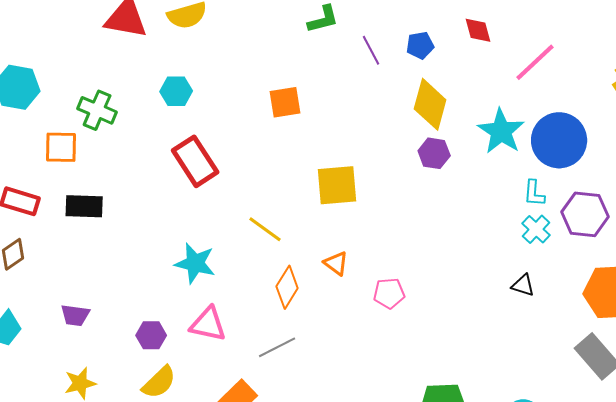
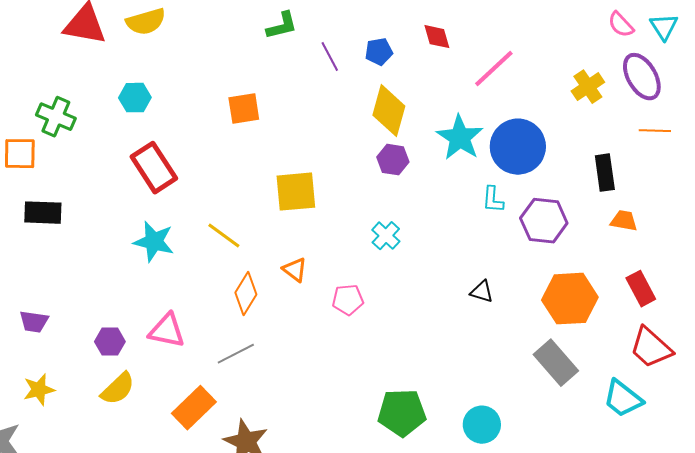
cyan cross: (536, 229) -> (386, 236), moved
cyan star: (195, 263) -> (154, 242), moved

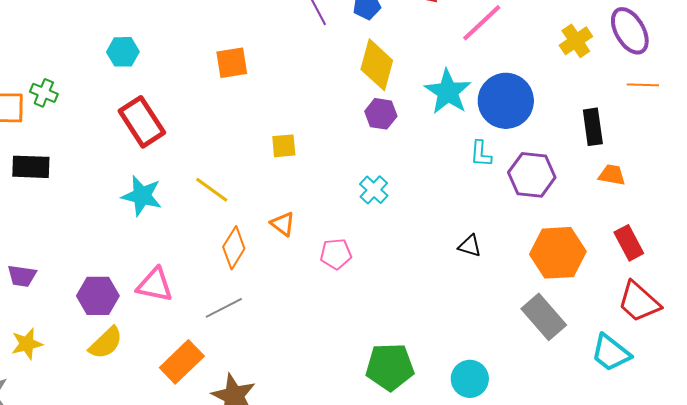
green cross: (56, 117) -> (44, 93), moved, size x0.7
yellow square: (296, 192) -> (284, 146), size x0.6
purple hexagon: (110, 342) -> (98, 296), size x1.4

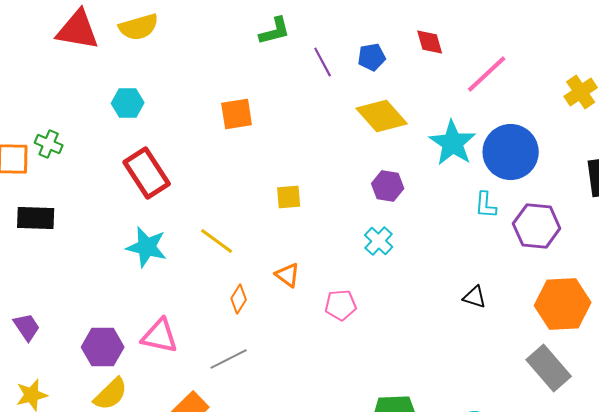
yellow diamond: (377, 65) -> (382, 116), turned -57
purple hexagon: (381, 114) -> (388, 186), moved
orange diamond: (234, 248) -> (239, 299), size x0.7
purple trapezoid: (22, 276) -> (27, 327), turned -132

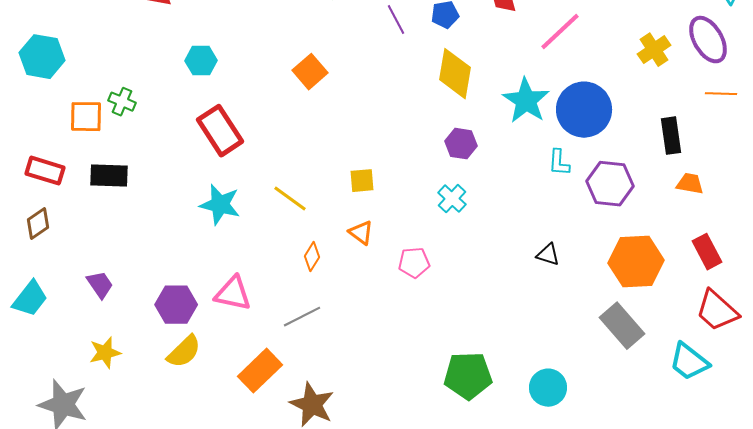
orange square: (237, 114) -> (310, 72), turned -32
yellow diamond: (382, 116) -> (455, 74), turned 51
yellow square: (289, 197) -> (362, 181), moved

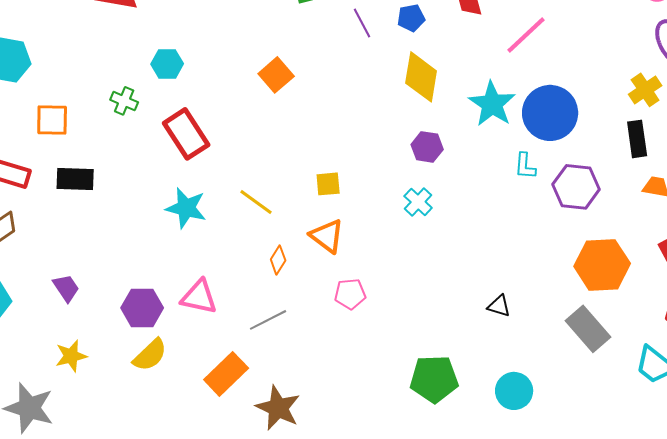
yellow cross: (654, 50) -> (645, 90), moved
green cross: (122, 102) -> (124, 101), moved
orange triangle: (361, 233) -> (327, 236), size x1.4
black triangle: (548, 255) -> (499, 306), moved
pink pentagon: (414, 263) -> (350, 294), moved

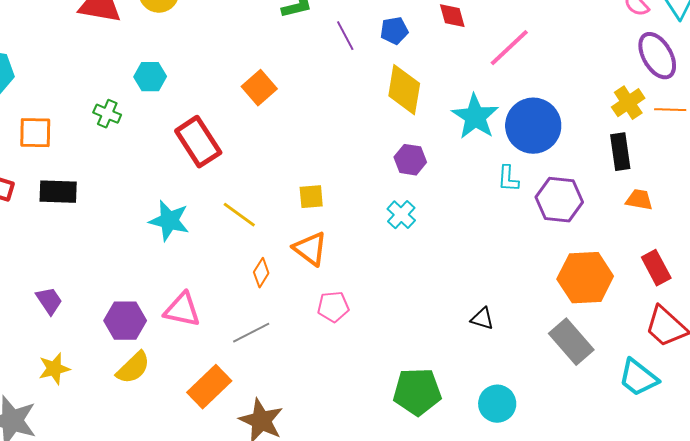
red rectangle: (186, 134) -> (198, 142), moved

